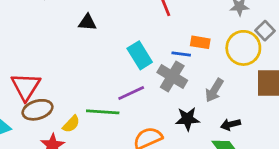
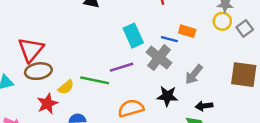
yellow circle: (243, 48) -> (222, 21), moved, size x0.6

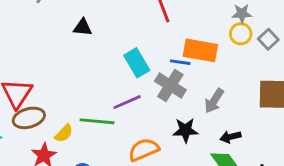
orange rectangle: (187, 31) -> (200, 50), size x1.6

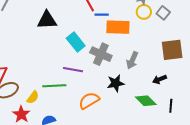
black triangle: (83, 27) -> (47, 20), moved, size x1.5
blue line: (180, 62) -> (102, 15), moved
purple line: (127, 102) -> (73, 70), turned 42
black arrow: (231, 137) -> (160, 79), moved

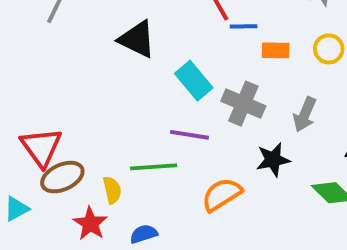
yellow circle: (144, 12) -> (329, 49), moved
black triangle: (47, 20) -> (137, 39), turned 30
orange rectangle: (118, 27) -> (276, 50), size x0.6
yellow semicircle: (33, 97) -> (112, 190), turned -48

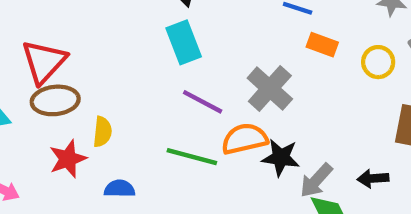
cyan rectangle: (194, 81) -> (184, 42), moved
gray arrow: (305, 115) -> (316, 180), moved
green line: (154, 167) -> (192, 157), moved
orange semicircle: (222, 194) -> (245, 139), moved

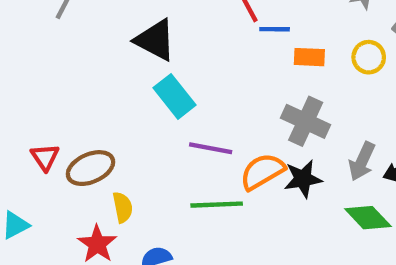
red triangle: (44, 62) -> (45, 157), size x0.6
gray cross: (270, 88) -> (306, 121), moved
brown ellipse: (55, 100) -> (90, 168), moved
gray arrow: (316, 180) -> (362, 161), moved

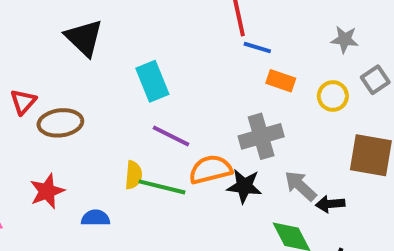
black triangle: (155, 40) -> (84, 38), moved
gray cross: (306, 121) -> (261, 136), turned 33
gray arrow: (362, 161) -> (300, 186), turned 92
yellow semicircle: (123, 207) -> (133, 175), moved

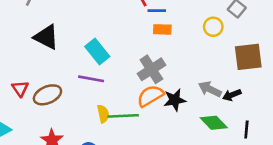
orange rectangle: (281, 81) -> (162, 29), moved
purple line: (171, 136) -> (91, 79), moved
gray cross: (261, 136) -> (151, 69), moved

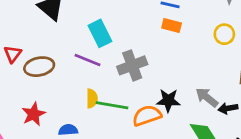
gray cross: (151, 69) -> (132, 65), moved
orange semicircle: (150, 96) -> (147, 116), moved

